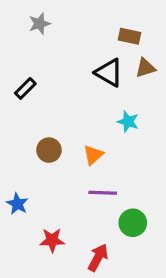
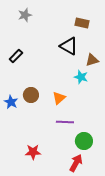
brown triangle: (145, 68) -> (92, 60), moved
blue star: (17, 204) -> (11, 102), moved
red arrow: (98, 258) -> (76, 163), moved

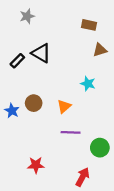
black triangle: (69, 46) -> (41, 53), moved
brown triangle: (92, 60) -> (100, 50), moved
green circle: (84, 141) -> (100, 148), moved

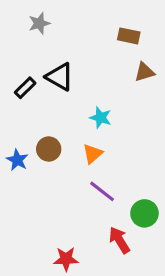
cyan star: (88, 84) -> (101, 118), moved
purple line: (71, 132) -> (102, 191), turned 36
red star: (36, 165) -> (66, 259), moved
red arrow: (82, 177) -> (119, 240), moved, turned -60

